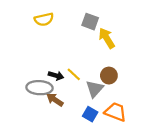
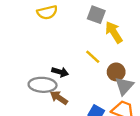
yellow line: (74, 74) -> (93, 57), moved
gray triangle: (95, 89) -> (124, 86), moved

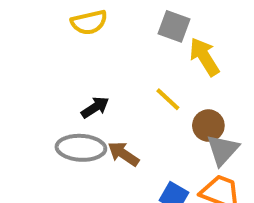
black arrow: (60, 72) -> (95, 107), moved, turned -49
brown arrow: (59, 98) -> (123, 154), moved

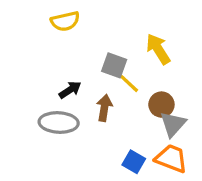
gray square: (174, 26) -> (114, 65), moved
brown arrow: (123, 154) -> (104, 108), moved, turned 65

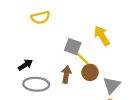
black arrow: (70, 90) -> (25, 65), moved
brown circle: (161, 105) -> (90, 72), moved

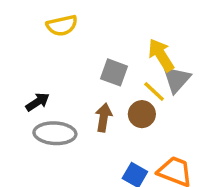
yellow line: (82, 58) -> (154, 92), moved
gray triangle: (112, 85) -> (177, 79), moved

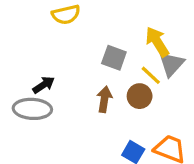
gray ellipse: (55, 133) -> (32, 109), moved

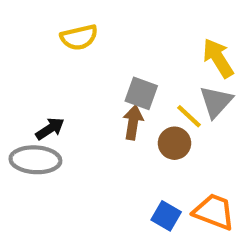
yellow arrow: (157, 42) -> (218, 58), moved
brown arrow: (104, 99) -> (133, 122), moved

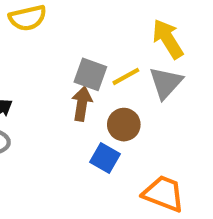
yellow line: (189, 116) -> (126, 76), moved, turned -72
blue square: (166, 216) -> (105, 158), moved

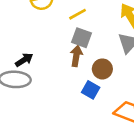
yellow line: (126, 76) -> (78, 14), moved

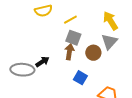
black arrow: (24, 60) -> (42, 62), moved
brown circle: (102, 69) -> (93, 53), moved

